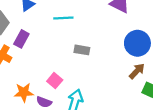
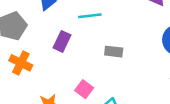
purple rectangle: (21, 39) -> (62, 41), moved

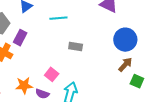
purple rectangle: (62, 41) -> (20, 38), moved

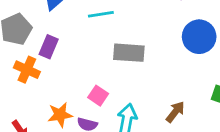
gray rectangle: (76, 46) -> (129, 53), size x1.5
brown arrow: (125, 65) -> (175, 112), moved

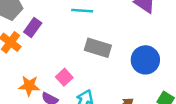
blue circle: (199, 37) -> (145, 60), moved

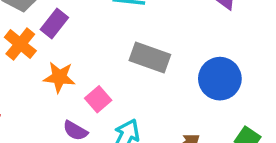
orange star: (29, 86) -> (59, 77), moved

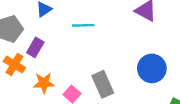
gray rectangle: (150, 57) -> (103, 84), moved, turned 55

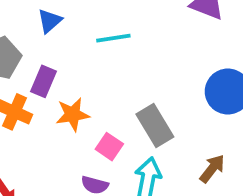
orange star: (44, 83) -> (73, 114), moved

